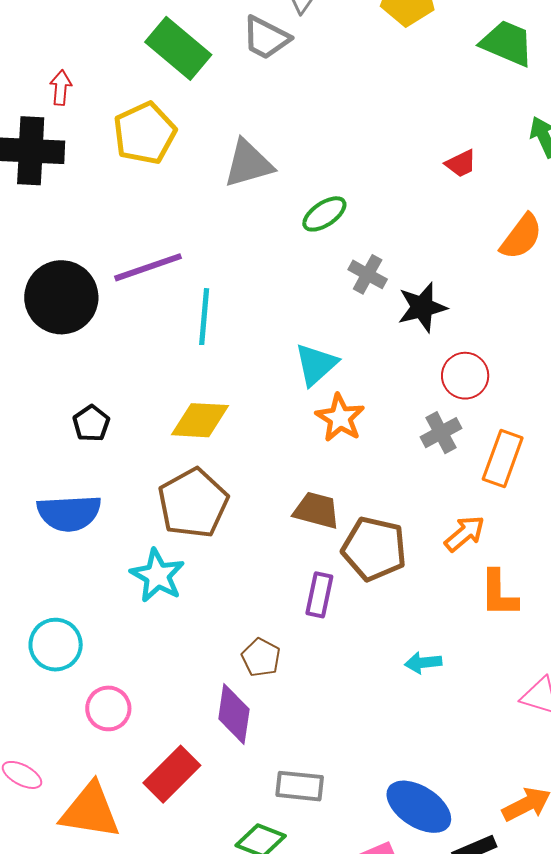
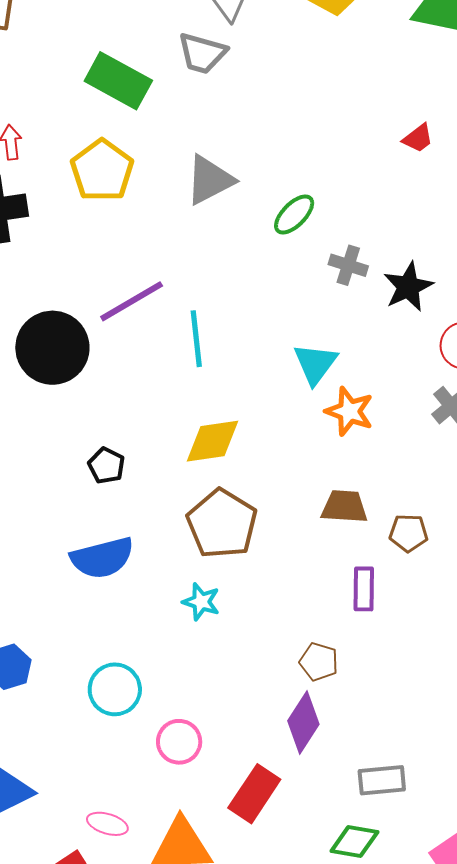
brown pentagon: (374, 549) -> (409, 533), size x0.6
cyan star: (157, 575) -> (201, 602), size x0.7
purple diamond: (234, 714) -> (303, 723), turned 36

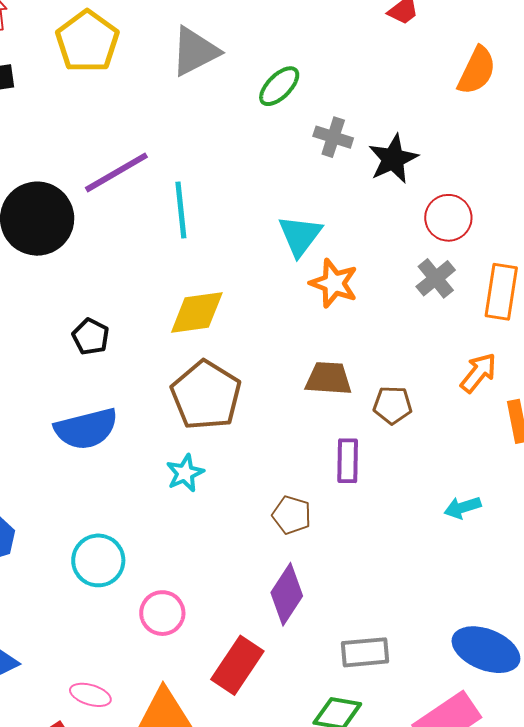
cyan star: (201, 602) -> (185, 473), turned 30
brown pentagon: (319, 662) -> (292, 515), moved

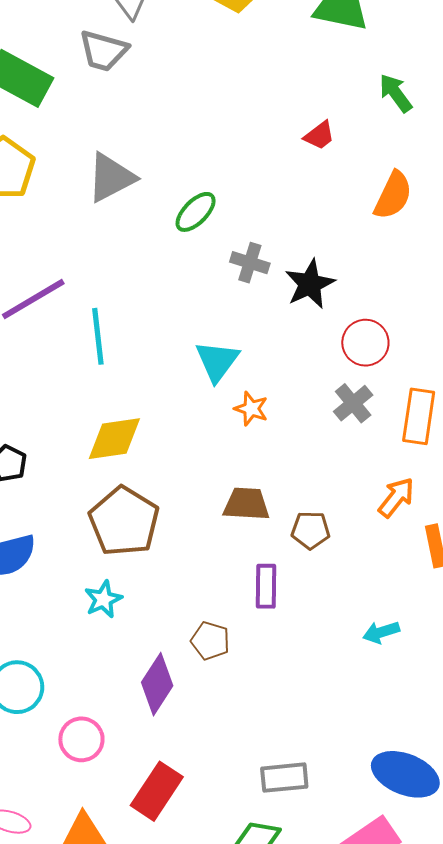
orange star: (334, 283) -> (251, 409), size x0.7
purple diamond: (287, 594) -> (157, 684), moved

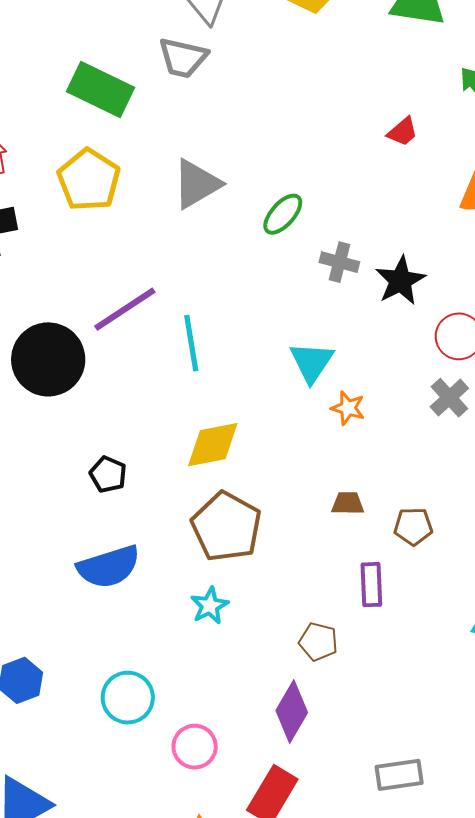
brown trapezoid: (246, 504) -> (348, 503), size x0.7
purple diamond: (157, 684) -> (292, 711), moved

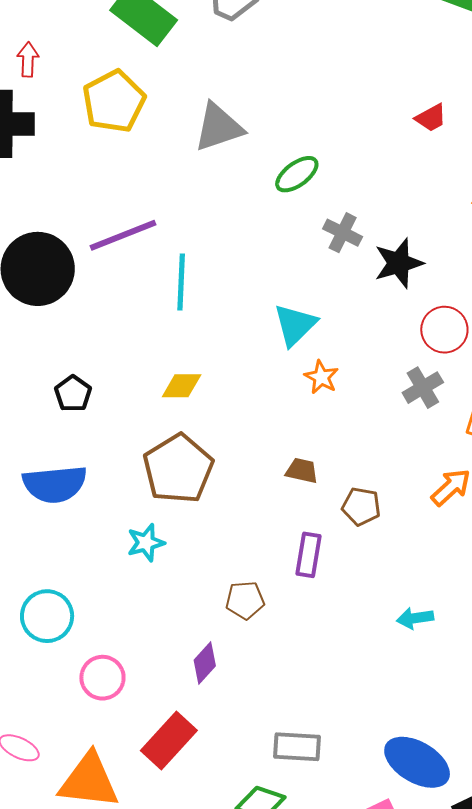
yellow diamond: (213, 445) -> (182, 386), size x0.7
brown pentagon: (318, 642) -> (245, 600), turned -30
purple diamond: (292, 711) -> (205, 663), size x0.7

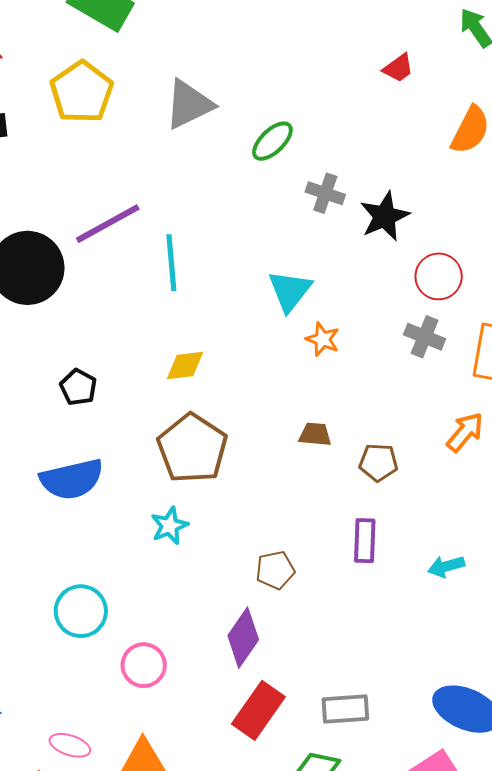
gray cross: (423, 388) -> (425, 337), turned -30
purple rectangle: (308, 555) -> (365, 541), moved
purple diamond: (205, 663) -> (243, 638), size x1.4
red rectangle: (169, 740) -> (258, 710), moved

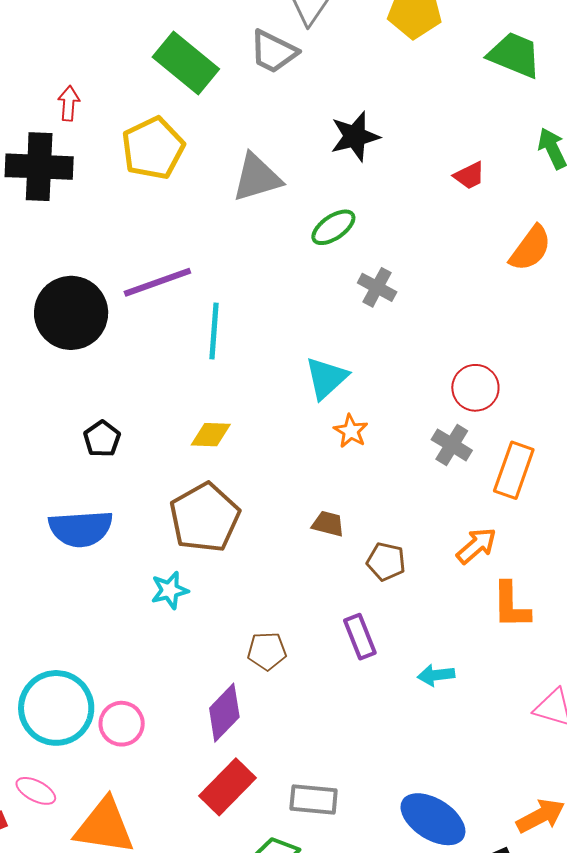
black star: (385, 216) -> (355, 136), moved
purple rectangle: (365, 541) -> (360, 637), turned -33
cyan circle: (81, 611) -> (56, 708), moved, size x1.4

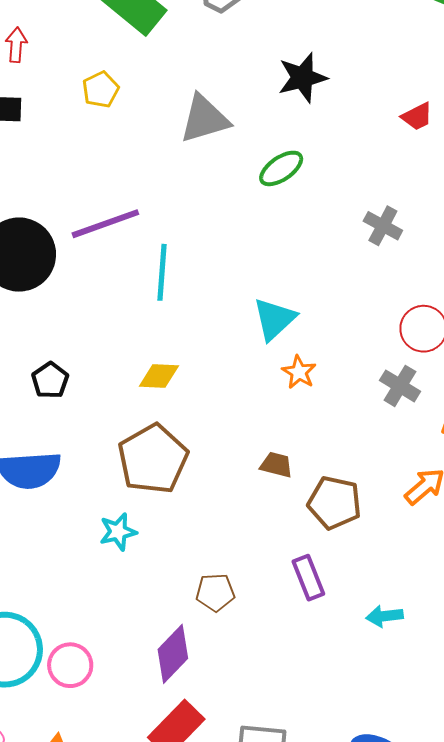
yellow pentagon: (153, 148) -> (101, 90), size x0.6
gray cross: (377, 287) -> (383, 226), moved
brown pentagon: (386, 562) -> (334, 503), size x1.4

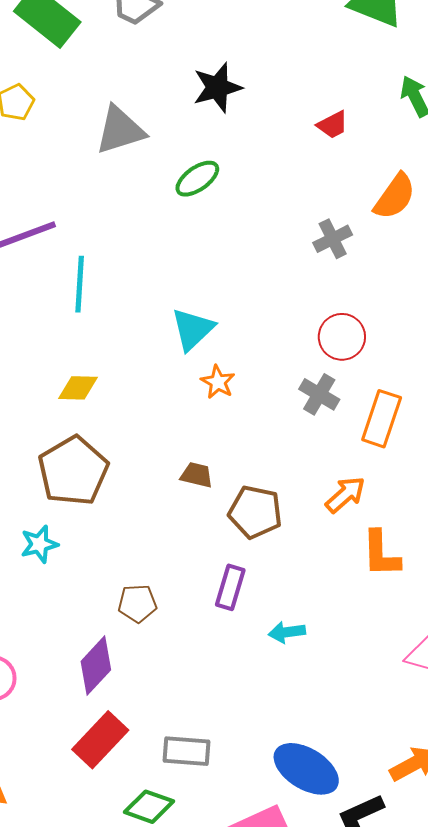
gray cross: (383, 226) -> (333, 239), moved, turned 36
purple rectangle: (308, 578) -> (230, 587), turned 39
cyan arrow: (385, 616) -> (287, 632), moved

